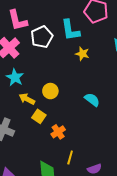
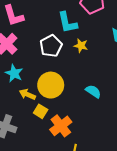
white pentagon: (42, 37) -> (51, 46), moved
yellow circle: (50, 91) -> (51, 85), size x1.6
orange cross: (58, 132) -> (61, 126), size x1.5

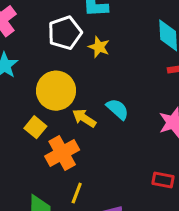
yellow star: (81, 46) -> (99, 47), moved
yellow arrow: (27, 94) -> (84, 118), moved

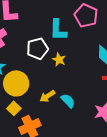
yellow circle: (56, 91) -> (16, 83), moved
yellow arrow: (84, 118) -> (47, 96), moved, turned -70

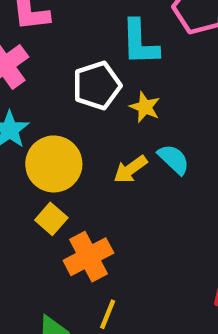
yellow arrow: (47, 96) -> (130, 169), moved
cyan semicircle: (68, 101) -> (174, 159), moved

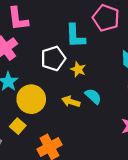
yellow arrow: (130, 169) -> (71, 102), turned 54
yellow square: (51, 219) -> (18, 126), moved

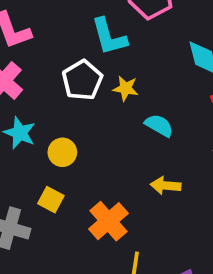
yellow circle: (31, 99) -> (62, 152), size x0.6
yellow arrow: (71, 102) -> (165, 186), moved

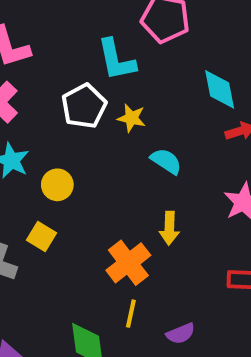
yellow arrow: (165, 186) -> (169, 228), turned -96
orange cross: (108, 221) -> (128, 263), moved

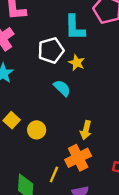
cyan semicircle: (166, 161) -> (62, 88), moved
yellow circle: (57, 185) -> (37, 130), moved
orange cross: (128, 263) -> (78, 158), moved

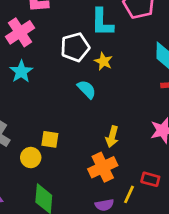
yellow square: (12, 120) -> (50, 139), moved, turned -35
yellow circle: (37, 130) -> (31, 158), moved
yellow line: (54, 175) -> (129, 194), moved

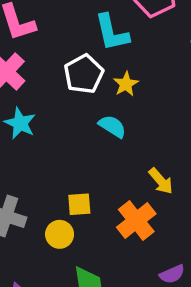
yellow star: (103, 61) -> (126, 84), turned 30
yellow arrow: (112, 137) -> (161, 181), turned -42
orange cross: (103, 167) -> (136, 220), moved

